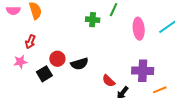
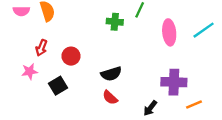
red circle: (57, 59) -> (71, 56), moved
black semicircle: (79, 64) -> (111, 74), moved
red semicircle: (109, 81) -> (110, 97), moved

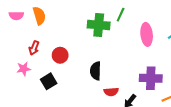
green cross: (115, 22) -> (99, 25), size x1.5
black semicircle: (111, 74) -> (96, 71), turned 108
red semicircle: (110, 97) -> (111, 92), moved, turned -48

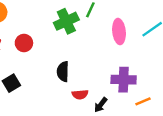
green cross: (99, 25) -> (66, 21), turned -30
red circle: (60, 55) -> (24, 43), moved

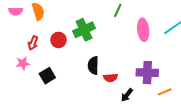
green cross: (66, 21) -> (84, 30), moved
red semicircle: (80, 94) -> (111, 78), moved

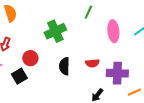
red circle: (59, 40) -> (30, 58), moved
red semicircle: (111, 78) -> (92, 63), moved

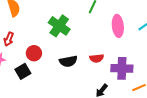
green cross: (55, 31) -> (59, 26), turned -30
black semicircle: (64, 66) -> (68, 61), turned -102

